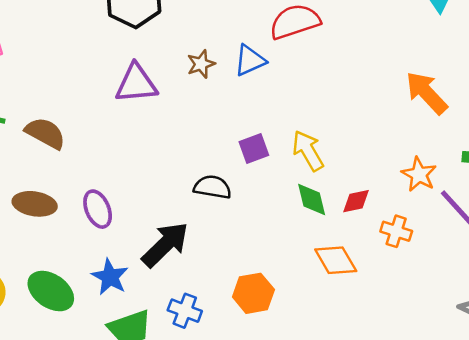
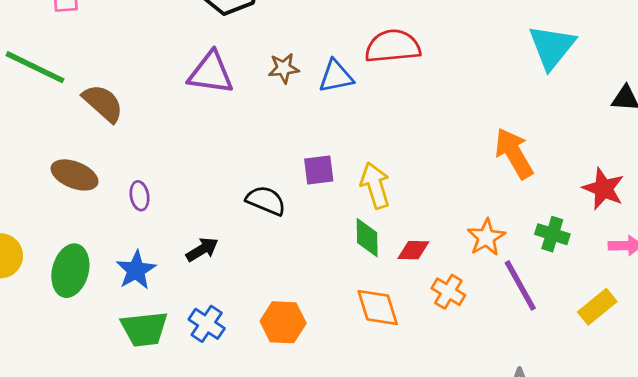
purple ellipse: (98, 209) -> (140, 196), size x0.7
black arrow: (165, 245) -> (202, 250), size x0.6
green ellipse: (51, 291) -> (70, 271), turned 57

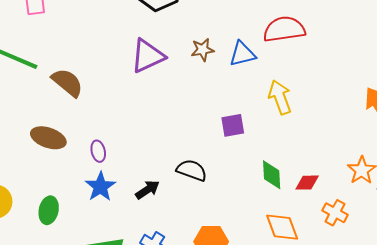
purple triangle: (211, 73) -> (148, 56), turned -30
yellow arrow: (375, 185) -> (280, 97), moved
black semicircle: (266, 201) -> (192, 170), moved
blue star: (136, 270) -> (100, 187), moved
green ellipse: (70, 271) -> (49, 210), size x0.7

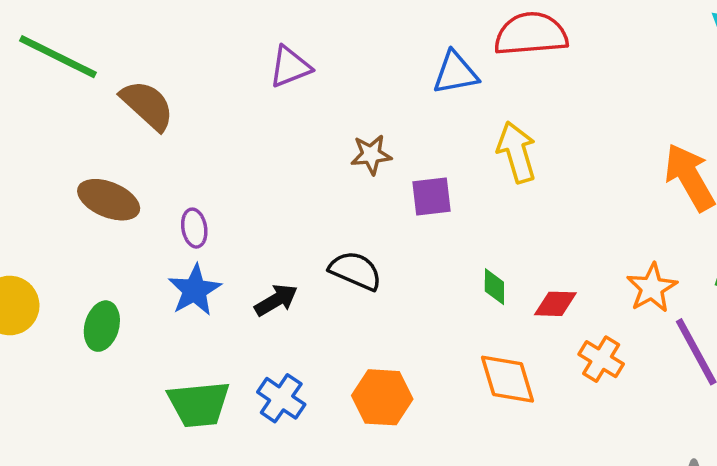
brown star: (203, 50) -> (371, 155), moved
purple triangle: (148, 56) -> (290, 67), size x0.7
green diamond: (272, 175) -> (494, 287), size x0.7

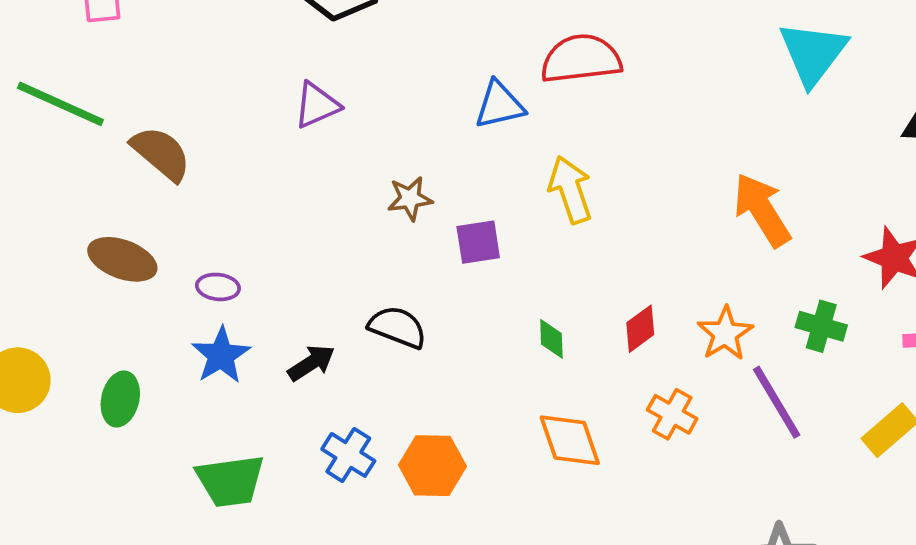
purple ellipse: (194, 228) -> (218, 287), turned -72
red diamond: (555, 304) -> (640, 329), moved, turned -36
blue cross: (281, 398) -> (348, 455), moved

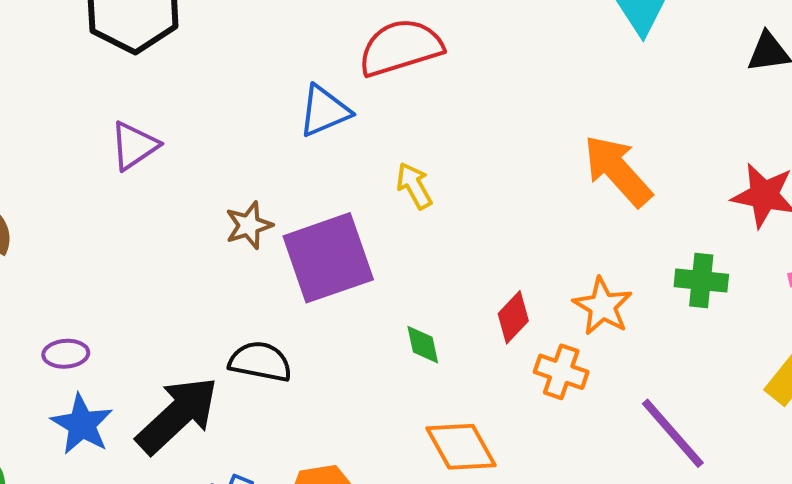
yellow arrow: (570, 190) -> (414, 186), size x0.7
purple square: (478, 242) -> (328, 258), size x1.8
black arrow: (311, 363) -> (177, 415), size x1.8
purple line: (777, 402) -> (673, 433), moved
orange cross: (672, 414) -> (561, 372), moved

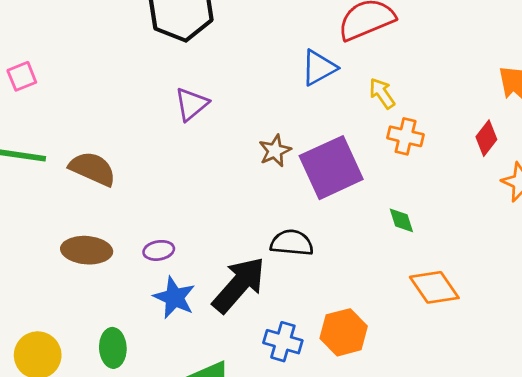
yellow arrow: (414, 186) -> (382, 93), moved
red diamond: (513, 317) -> (486, 138), moved
orange cross: (561, 372) -> (406, 136), moved

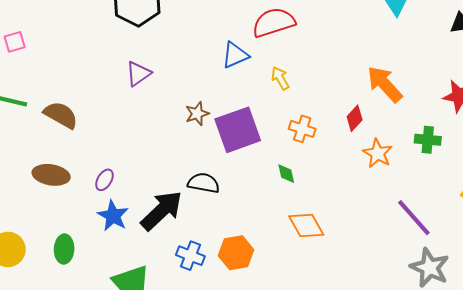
orange cross: (406, 136) -> (302, 129), moved
purple ellipse: (159, 250) -> (104, 180), turned -55

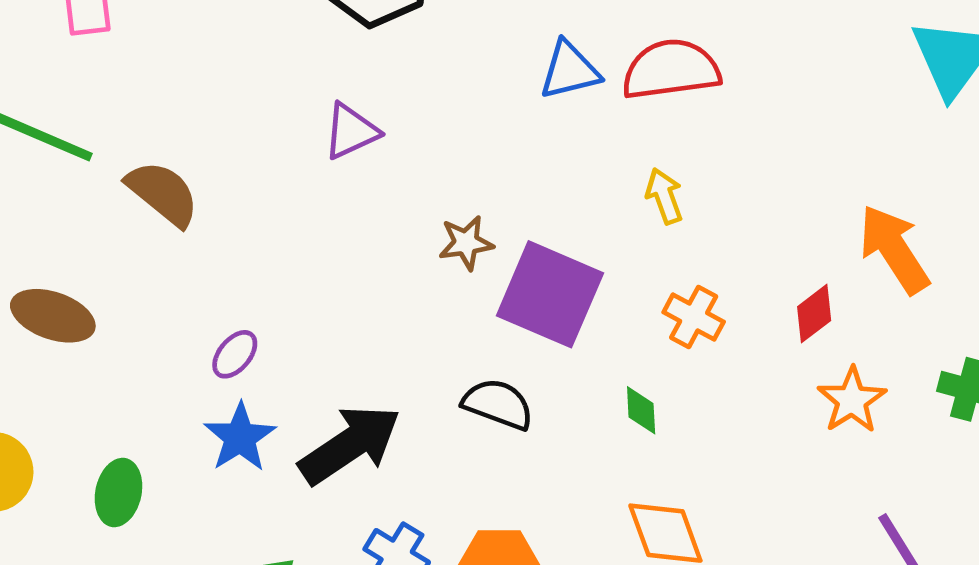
blue triangle: (235, 55) -> (570, 70), moved
purple square: (238, 130) -> (550, 294), turned 33
brown ellipse: (51, 175) -> (53, 316), moved
black semicircle: (204, 183) -> (498, 404), moved

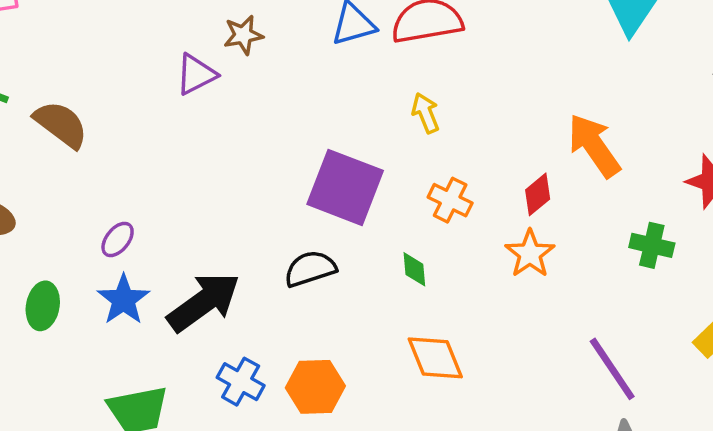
brown star: (466, 243) -> (243, 35), moved
orange star: (852, 400) -> (530, 254), moved
black semicircle: (498, 404) -> (310, 269), turned -36
green ellipse: (118, 492) -> (43, 306), moved

